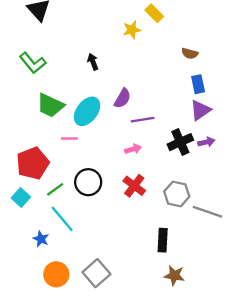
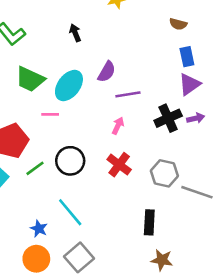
pink arrow: (133, 149) -> (118, 126), turned -49
cyan line: (62, 219) -> (70, 212), moved
blue star: (41, 239) -> (39, 229), moved

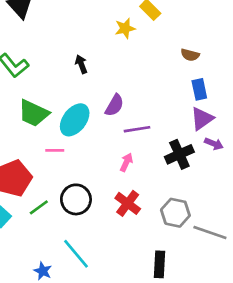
purple arrow: (196, 118) -> (214, 144), moved, turned 36

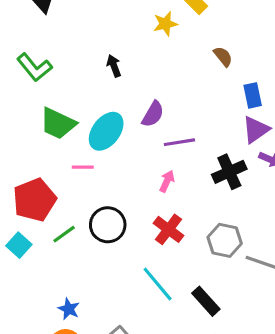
brown semicircle: (190, 55) -> (223, 56), moved, turned -144
cyan line: (76, 254) -> (158, 284), moved
black rectangle: (160, 264) -> (206, 301), turned -45

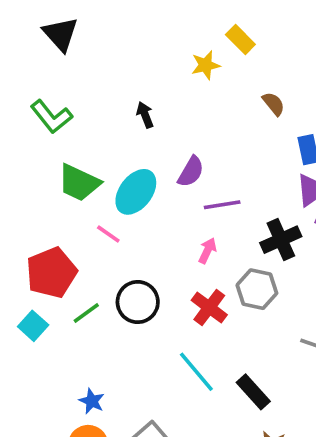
pink line: (83, 167) -> (108, 234), turned 35
gray hexagon: (225, 240) -> (257, 289), moved

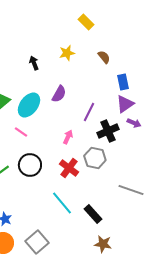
yellow star: (206, 65) -> (67, 53), moved
purple line: (222, 205) -> (89, 112), moved, turned -54
pink line: (108, 234) -> (21, 132), moved

